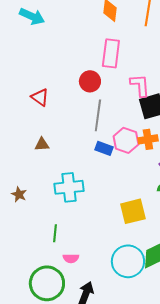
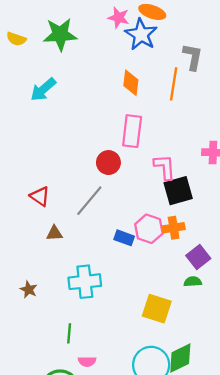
cyan arrow: (32, 16) -> (43, 89), turned 115
red triangle: (40, 97) -> (40, 196), moved
gray line: (98, 115) -> (89, 201), moved, turned 32
yellow square: (133, 211) -> (157, 309), turned 32

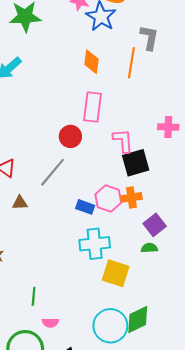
cyan cross: (85, 282) -> (95, 244), moved

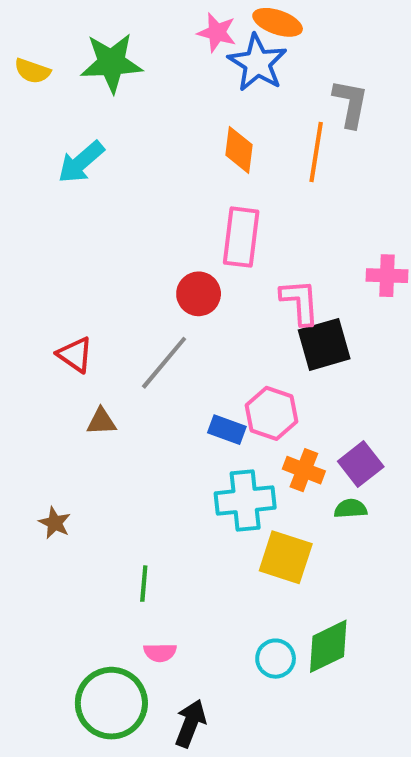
orange cross: (131, 197) -> (304, 470), moved, turned 30
green line: (34, 296) -> (144, 584), moved
cyan circle: (110, 326) -> (276, 659), size x0.6

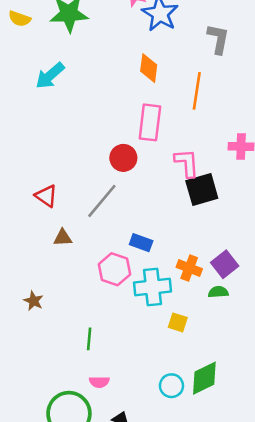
orange line: (316, 152) -> (197, 91), moved
pink hexagon: (271, 413) -> (115, 269), moved
yellow square: (286, 557) -> (178, 322), size x0.6

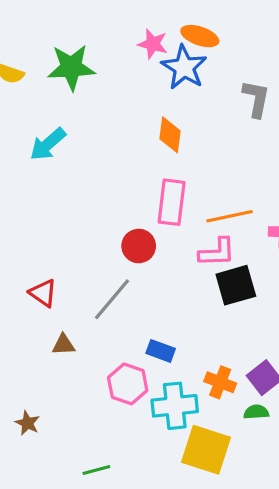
orange line: (197, 91) -> (230, 216), moved, turned 69
pink L-shape: (187, 163) -> (217, 252), turned 92
yellow square: (178, 322) -> (206, 450), size x2.0
green line: (89, 339) -> (96, 470), turned 70

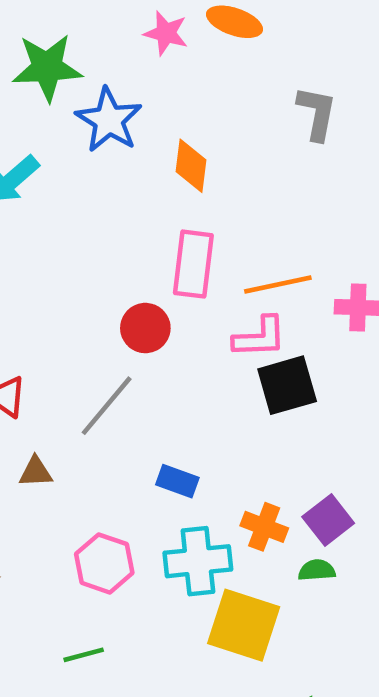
blue star: (184, 67) -> (109, 120), moved
pink hexagon: (128, 384) -> (104, 563), moved

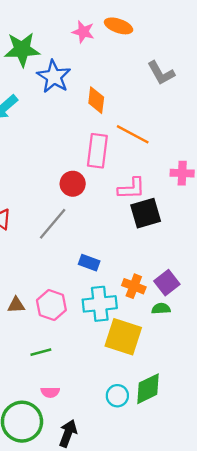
gray L-shape: (317, 113) -> (161, 73), turned 140
orange line: (278, 285) -> (133, 134), moved, turned 40
brown triangle: (36, 472) -> (16, 305), moved

